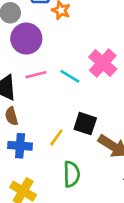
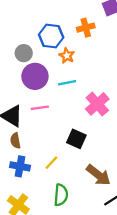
cyan line: (70, 76) -> (67, 83), moved, turned -48
black square: (85, 124) -> (76, 139), moved

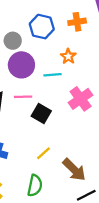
orange star: (67, 56) -> (68, 56), moved
black square: (76, 139) -> (41, 114), moved
yellow line: (51, 163) -> (43, 153), moved

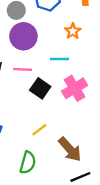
cyan line: (53, 75) -> (60, 59), moved
pink cross: (81, 99) -> (75, 88), moved

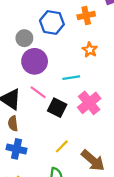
orange star: (73, 31) -> (90, 50), moved
pink line: (23, 69) -> (38, 92), turned 42

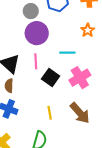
pink line: (38, 92) -> (36, 61), turned 42
yellow line: (62, 146) -> (50, 113), turned -64
brown arrow: (93, 160) -> (80, 113), moved

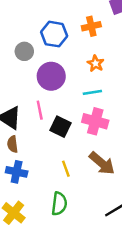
purple circle: (37, 33) -> (51, 76), moved
cyan line: (67, 53) -> (92, 92), moved
pink cross: (80, 78) -> (95, 121), turned -35

